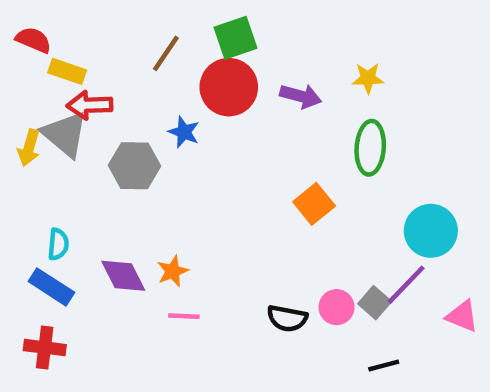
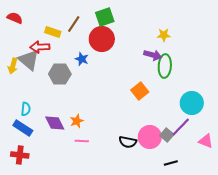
yellow rectangle: (67, 71) -> (53, 32), moved
purple arrow: (301, 96) -> (153, 55), moved
pink circle: (337, 307) -> (150, 137), size x1.5

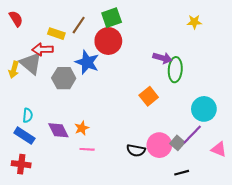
red semicircle: (15, 18) -> (16, 19), turned 35
yellow star: (164, 35) -> (194, 22), moved
blue star: (82, 59) -> (87, 62), size x1.6

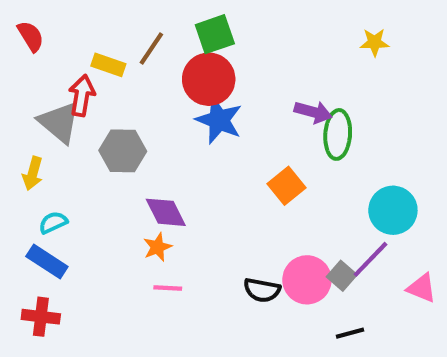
red arrow: (42, 49) -> (82, 96), turned 102
blue star: (87, 62) -> (219, 120), moved
yellow arrow: (14, 70) -> (33, 173), moved
cyan semicircle: (28, 115) -> (53, 223), turned -120
purple diamond: (58, 130) -> (166, 212), moved

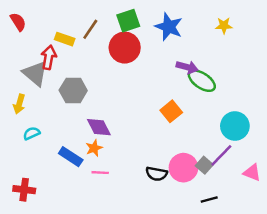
blue star: (219, 120) -> (169, 27), moved
green ellipse: (338, 134) -> (202, 81), turned -60
blue rectangle: (47, 261) -> (71, 157), moved

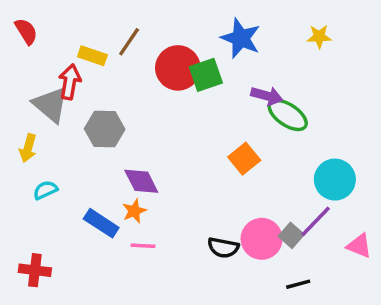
green square: (128, 21) -> (206, 75), moved

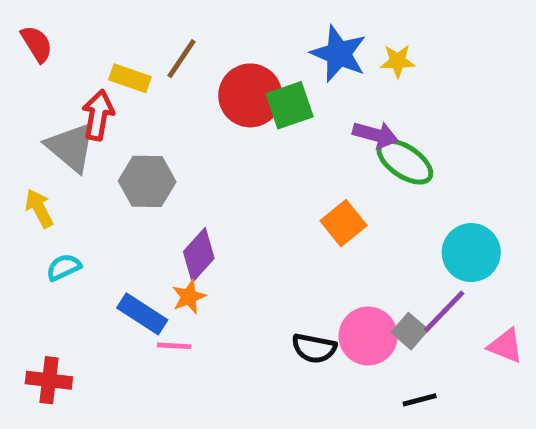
yellow star: (319, 37) -> (398, 61), moved
yellow arrow: (28, 148) -> (39, 208), turned 136
purple diamond: (141, 181) -> (199, 255), turned 69
pink line: (143, 246) -> (174, 346), moved

